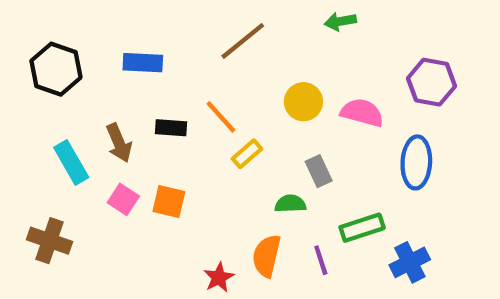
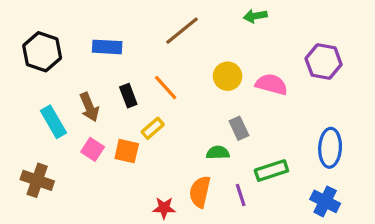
black rectangle: (171, 128) -> (128, 96), turned 65
yellow rectangle: (247, 154) -> (153, 128), moved
blue ellipse: (416, 162) -> (330, 148), moved
blue cross: (410, 262) -> (325, 201), moved, turned -36
red star: (219, 278) -> (164, 208), turned 30

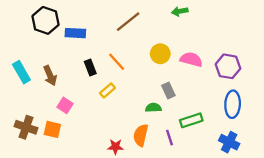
black hexagon: (42, 52) -> (45, 20), moved
purple hexagon: (324, 62) -> (228, 66), moved
brown arrow: (89, 107) -> (50, 76), moved
cyan rectangle: (53, 122) -> (21, 72), moved
orange square: (127, 151) -> (52, 129), moved

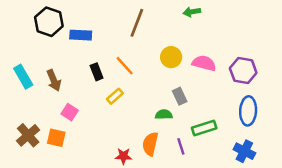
brown line: (128, 22) -> (137, 23), turned -30
brown cross: (26, 127) -> (28, 135), turned 30

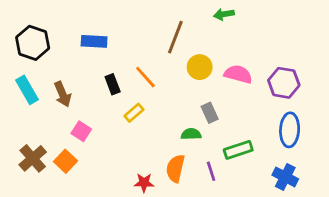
black hexagon: (49, 22) -> (33, 43), moved
brown line: (137, 23) -> (175, 37), moved
orange square: (56, 138) -> (65, 161), turned 30

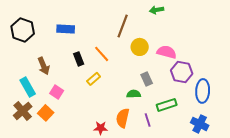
purple hexagon: (284, 83) -> (182, 72), moved
cyan rectangle: (27, 90) -> (28, 87), moved

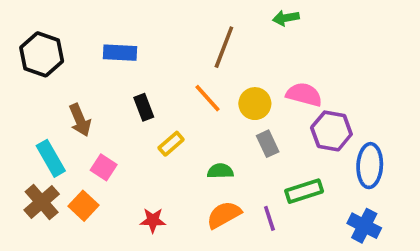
yellow circle: (140, 47) -> (255, 104), moved
orange line: (102, 54) -> (207, 98), moved
green semicircle: (134, 94) -> (220, 171), moved
orange semicircle: (123, 118) -> (224, 215), turned 48
red star: (101, 128) -> (153, 220), moved

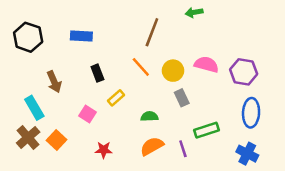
purple hexagon: (331, 131) -> (244, 72), moved
pink square: (104, 167) -> (88, 114), moved

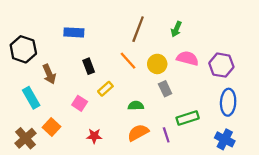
green arrow: (194, 12) -> (176, 29), moved, turned -56
black hexagon: (28, 37) -> (23, 49), moved
brown cross: (28, 138) -> (26, 138), moved

